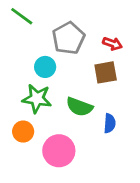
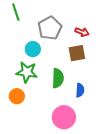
green line: (22, 16) -> (16, 12), turned 36
green semicircle: (79, 107) -> (58, 78), turned -108
pink circle: (59, 151) -> (64, 117), moved

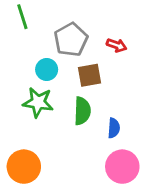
brown square: (77, 53) -> (89, 75), moved
orange circle: (17, 96) -> (24, 167), moved, size x1.5
pink circle: (64, 117) -> (122, 167), moved

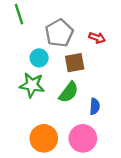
green semicircle: (82, 111) -> (69, 92), turned 35
orange circle: (24, 167) -> (44, 138), moved
pink circle: (122, 167) -> (83, 138), moved

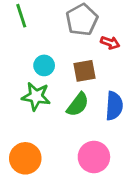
gray pentagon: (59, 33) -> (82, 20), moved
blue semicircle: (95, 106) -> (114, 106), moved, size x1.5
orange circle: (44, 138) -> (25, 158), moved

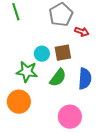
cyan circle: (44, 65) -> (42, 54), moved
orange circle: (25, 158) -> (19, 102), moved

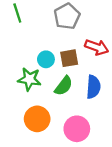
red arrow: (82, 32) -> (97, 47), moved, size x1.5
orange circle: (19, 102) -> (37, 119), moved

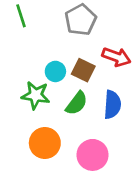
brown square: (69, 58) -> (83, 70), turned 36

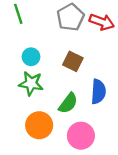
red arrow: (116, 57) -> (102, 22), moved
cyan circle: (55, 71) -> (31, 57), moved
green semicircle: (77, 103) -> (68, 103), moved

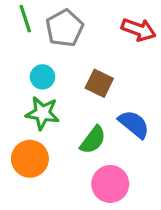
gray pentagon: (70, 17) -> (65, 28), moved
blue semicircle: (98, 92) -> (134, 124), turned -55
orange circle: (39, 125) -> (30, 159), moved

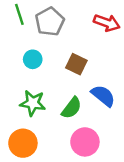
green star: (43, 113) -> (33, 103), moved
orange circle: (30, 159) -> (23, 143), moved

